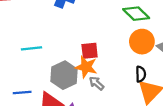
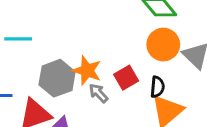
red square: (90, 51) -> (126, 78), moved, turned -30

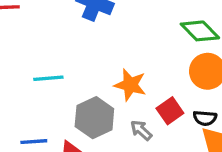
orange star: (87, 71) -> (130, 85), moved
black semicircle: (157, 87) -> (205, 118), turned 95

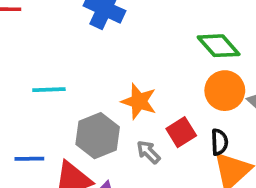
black semicircle: (205, 118) -> (219, 142), turned -100

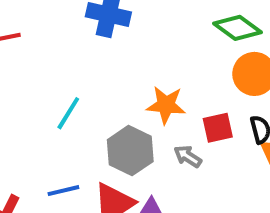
cyan line: (49, 90) -> (68, 113), turned -44
red square: (181, 132) -> (218, 128), turned 32

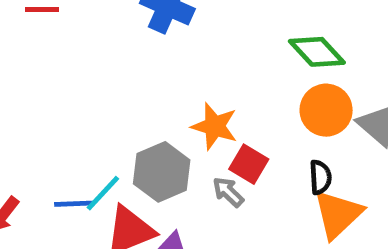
cyan line: (68, 113) -> (103, 193), moved
red square: (218, 128) -> (249, 164), moved, turned 32

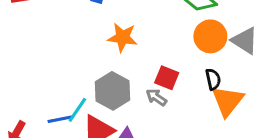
orange star: (214, 126) -> (123, 37), moved

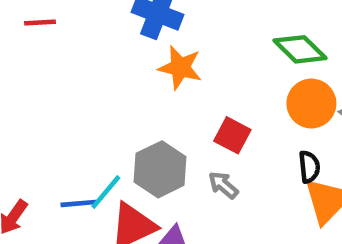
orange star: (123, 37) -> (180, 68), moved
red square: (167, 78) -> (232, 135), moved

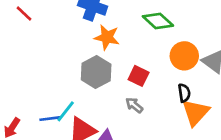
red line: (40, 23) -> (24, 14), turned 48
green diamond: (300, 49) -> (158, 21), moved
gray hexagon: (160, 169) -> (96, 72), moved

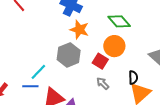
orange circle: (184, 56) -> (114, 46), moved
gray arrow: (134, 105) -> (103, 83), moved
cyan line: (66, 111) -> (38, 72), moved

